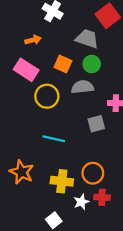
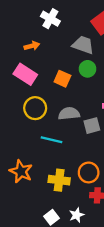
orange square: (63, 64) -> (62, 79), moved
gray semicircle: (82, 87) -> (69, 114), moved
yellow circle: (47, 96) -> (35, 108), moved
white star: (81, 202) -> (77, 215), moved

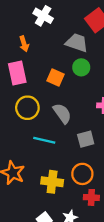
orange arrow: (32, 46) -> (24, 44), turned 88
pink rectangle: (25, 74) -> (17, 73), turned 45
gray semicircle: (69, 114) -> (62, 113), turned 60
gray square: (92, 126) -> (86, 139), moved

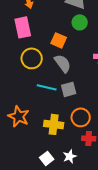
orange square: (55, 77) -> (59, 40), moved
gray square: (86, 139) -> (69, 89), moved

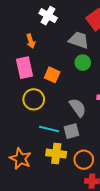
orange square: (59, 40) -> (52, 75), moved
gray semicircle: (63, 63) -> (78, 108), moved
yellow cross: (54, 124) -> (56, 154), moved

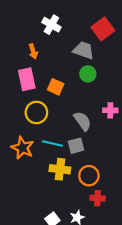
orange star: (20, 159) -> (22, 148), moved

